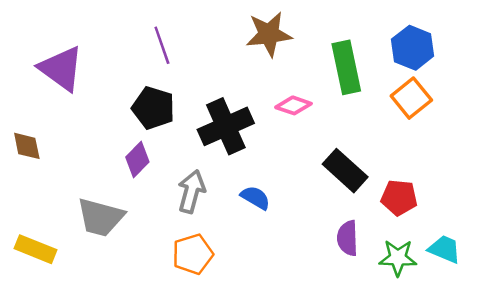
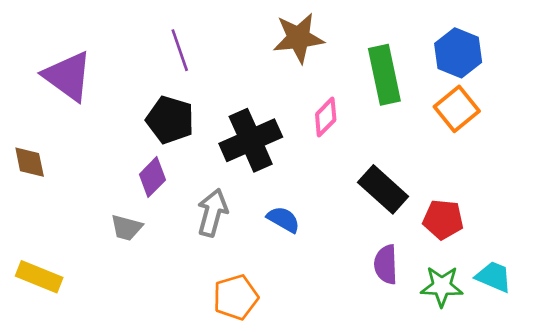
pink diamond: (293, 105) -> (326, 117), turned -64
gray trapezoid: (101, 217) -> (126, 228), moved, size x0.6
orange pentagon: (193, 254) -> (236, 297), moved

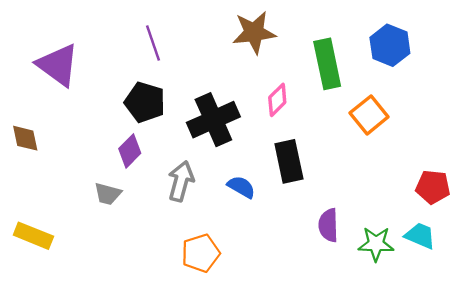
orange square: (457, 109) -> (369, 115), moved
black rectangle: (383, 189) -> (289, 161), moved, turned 36
red pentagon: (443, 219) -> (433, 187), moved

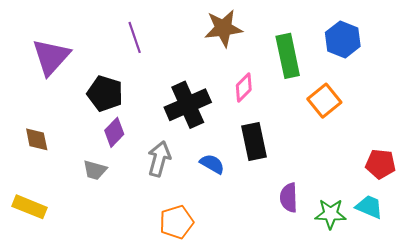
purple triangle: (58, 65) -> (51, 57), turned 36
black pentagon: (145, 102) -> (105, 94), moved
brown diamond: (25, 138) -> (37, 139), moved

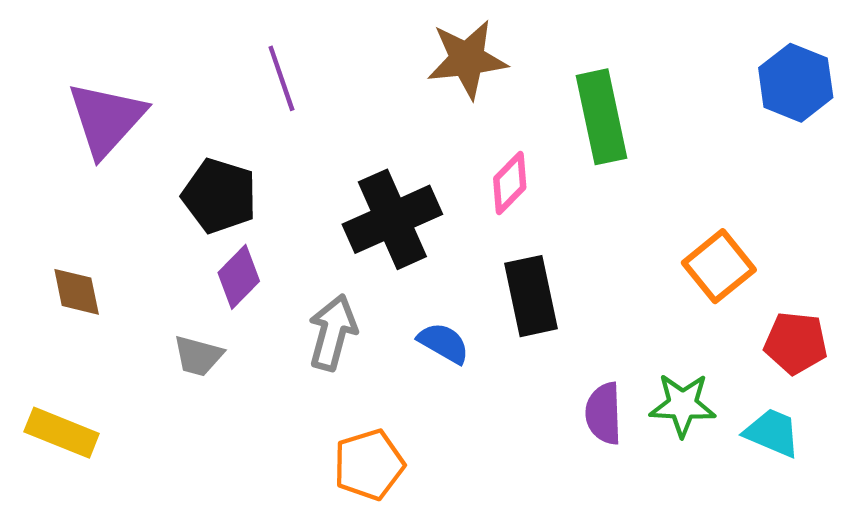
blue hexagon: (343, 39) -> (796, 83), moved
orange square: (324, 101) -> (719, 266), moved
green star: (331, 214) -> (683, 405), moved

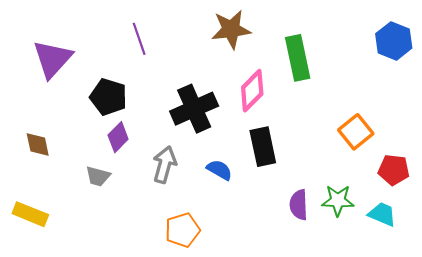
pink diamond: (510, 183) -> (252, 91), size x1.4

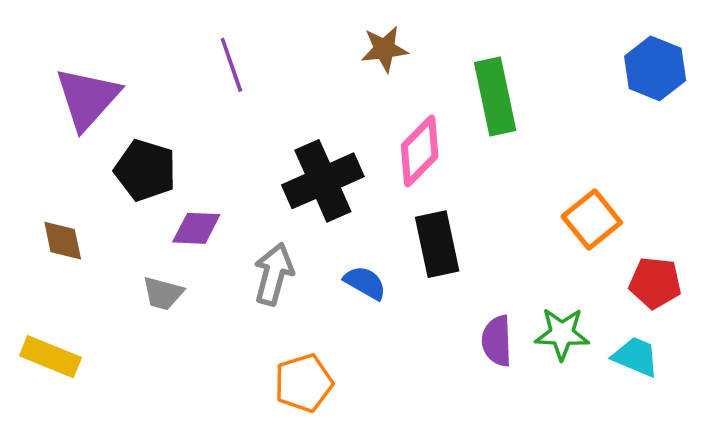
brown star: (231, 29) -> (384, 49), size x0.7
black pentagon: (109, 97) -> (145, 170), moved
purple diamond: (118, 137) -> (196, 228), turned 48

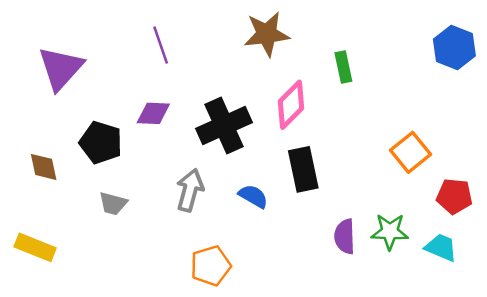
brown star: (384, 49) -> (267, 34), size x1.4
green rectangle: (495, 96) -> (343, 67), size x0.6
black pentagon: (145, 170) -> (101, 143), moved
purple diamond: (196, 228) -> (153, 113), moved

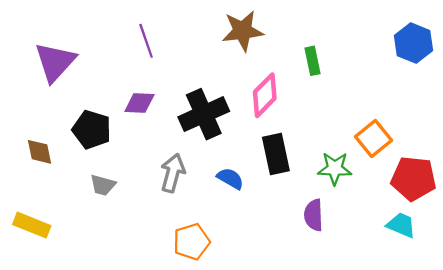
red pentagon: (454, 196) -> (413, 178), size x1.4
green star: (390, 232) -> (335, 168), moved

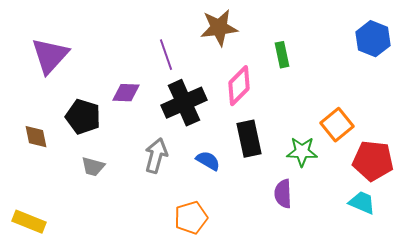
purple line: (146, 41) -> (166, 55), moved
yellow rectangle: (32, 225) -> (29, 222), moved
orange pentagon: (192, 242) -> (191, 218), moved

